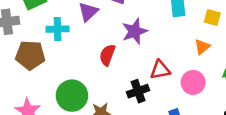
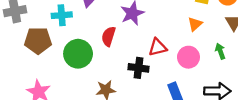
black cross: (138, 91) -> (138, 68), turned 30
green circle: (72, 96) -> (78, 54), moved

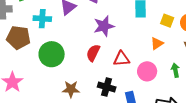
red semicircle: (109, 36) -> (93, 53), moved
black cross: (138, 68) -> (107, 87), moved

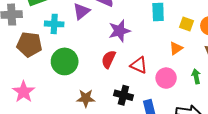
red triangle: (122, 59) -> (139, 65), turned 30

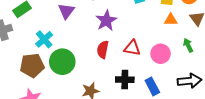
cyan cross: (54, 24) -> (44, 39), moved, turned -30
brown pentagon: (29, 44) -> (32, 65), moved
orange triangle: (176, 48) -> (171, 20), moved, turned 48

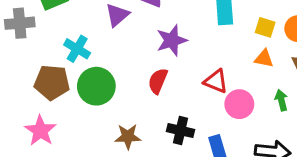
cyan cross: (44, 39) -> (77, 49), turned -30
red triangle: (132, 48) -> (216, 81), moved

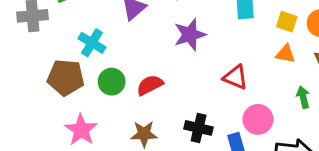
red semicircle: (158, 81) -> (150, 85), moved, turned 40
green circle: (96, 86) -> (112, 82), size x0.7
pink circle: (239, 104) -> (258, 119), moved
pink star: (40, 131) -> (81, 130), moved

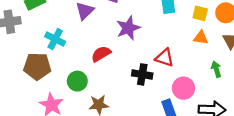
green circle: (112, 82) -> (77, 81), moved
red semicircle: (150, 85) -> (101, 54), moved
black cross: (199, 128) -> (142, 74), moved

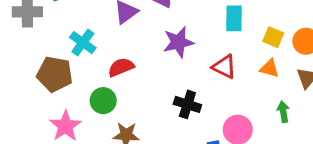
red semicircle: (101, 54) -> (121, 67), moved
red triangle: (165, 58) -> (224, 67), moved

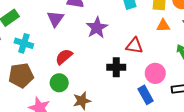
cyan cross: (83, 43) -> (24, 43), moved
red triangle: (224, 67) -> (134, 46), moved

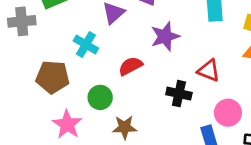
cyan cross: (24, 43) -> (86, 44), moved
red semicircle: (64, 57) -> (131, 66), moved

